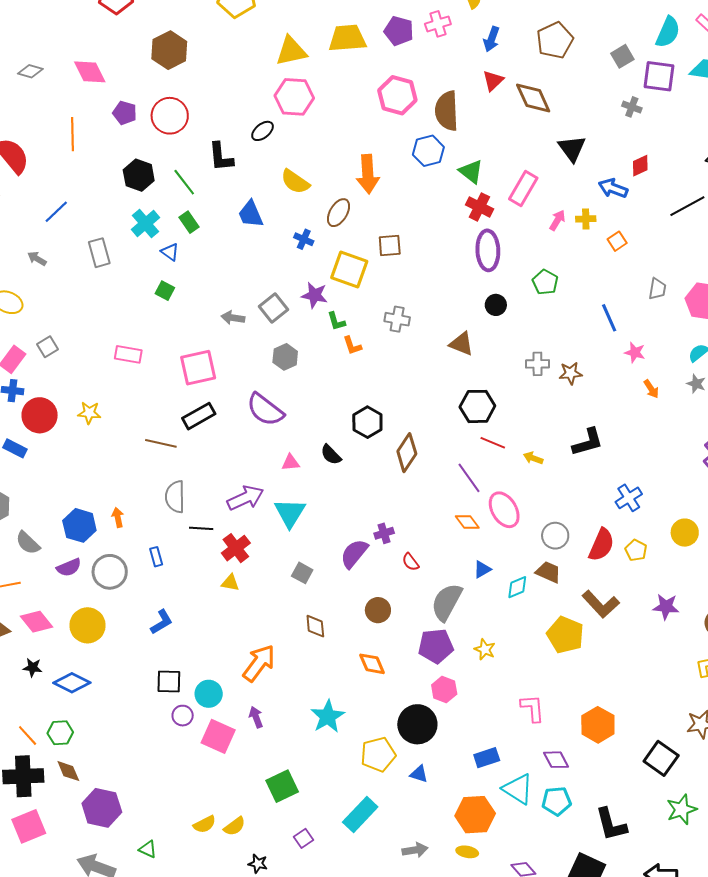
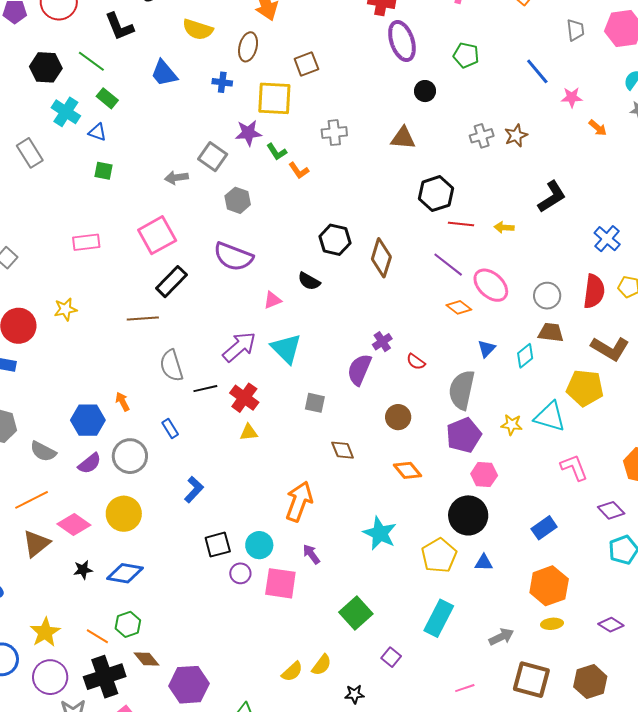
cyan triangle: (518, 789) -> (550, 417), moved

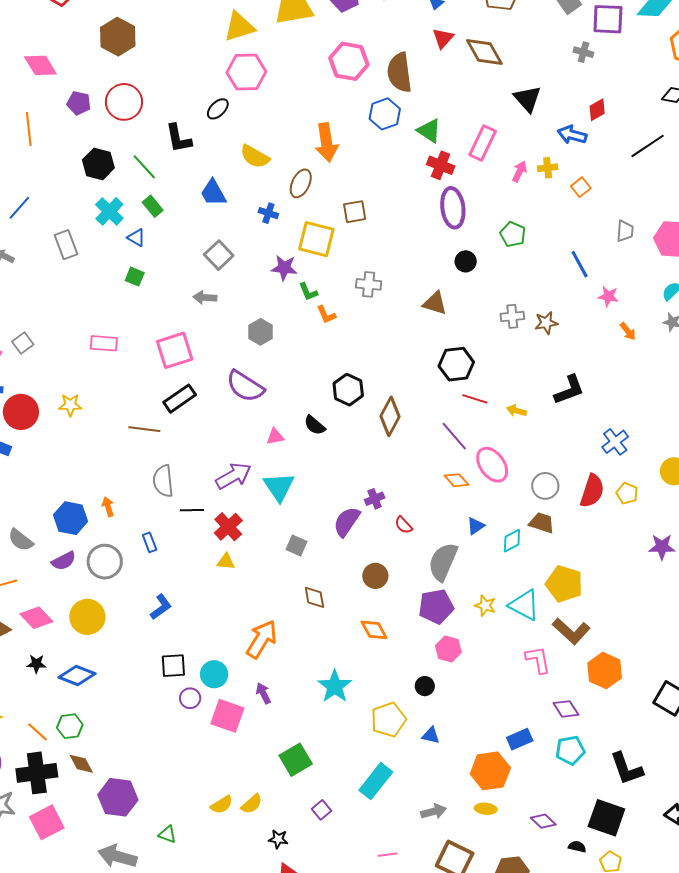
gray square: (213, 157) -> (219, 255), moved
brown L-shape: (610, 348) -> (571, 631), moved
black circle: (468, 515) -> (425, 686), size x0.5
blue rectangle: (544, 528) -> (520, 739), moved

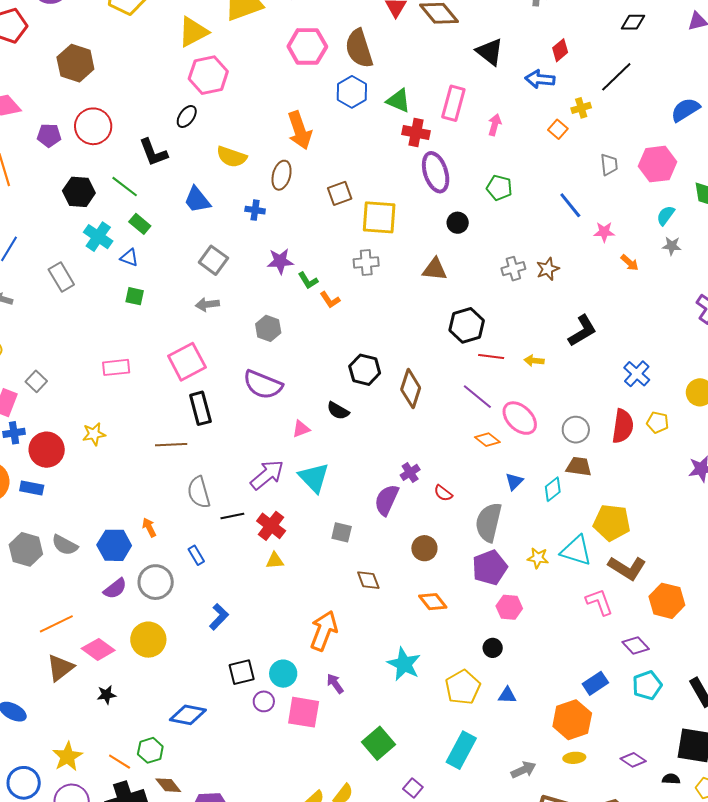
yellow cross: (548, 168) -> (581, 108), moved
yellow square: (316, 239) -> (379, 217), moved
black rectangle: (180, 399) -> (200, 408), turned -60
gray semicircle: (21, 540) -> (65, 545), moved
blue diamond: (77, 675) -> (188, 715), moved

